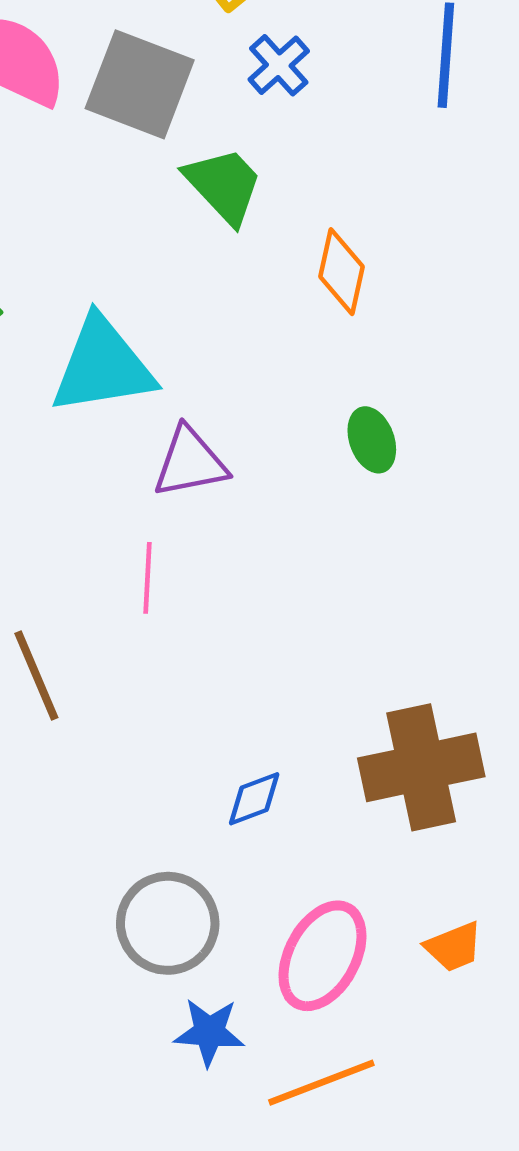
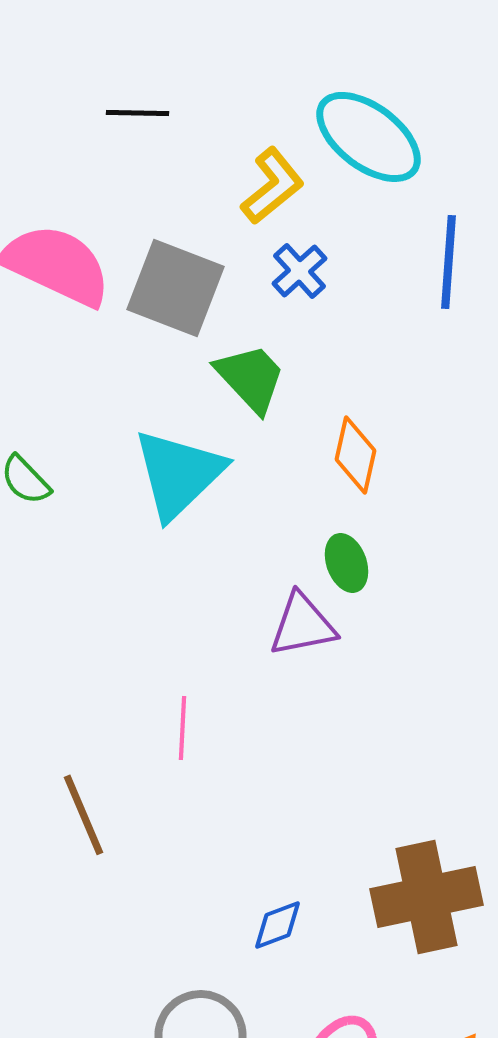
cyan triangle: (103, 366) -> (178, 474), moved, turned -35
green ellipse: (372, 440) -> (346, 563), moved
purple triangle: (190, 462) -> (302, 625), moved

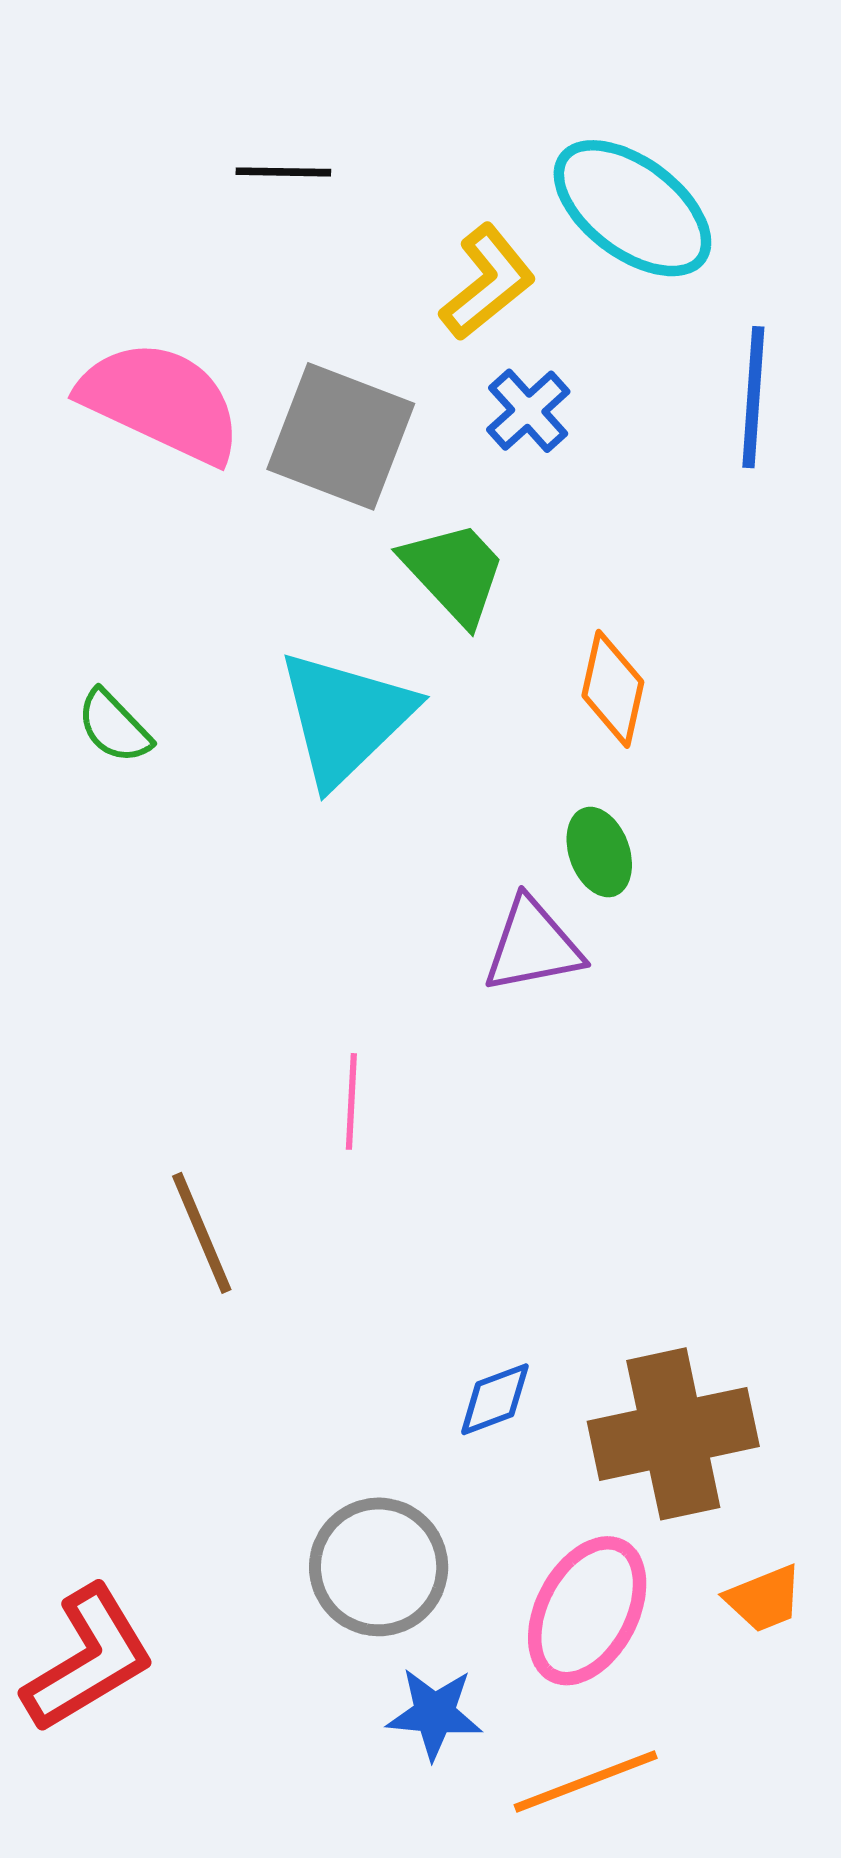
brown cross: (426, 897) -> (673, 1434), moved

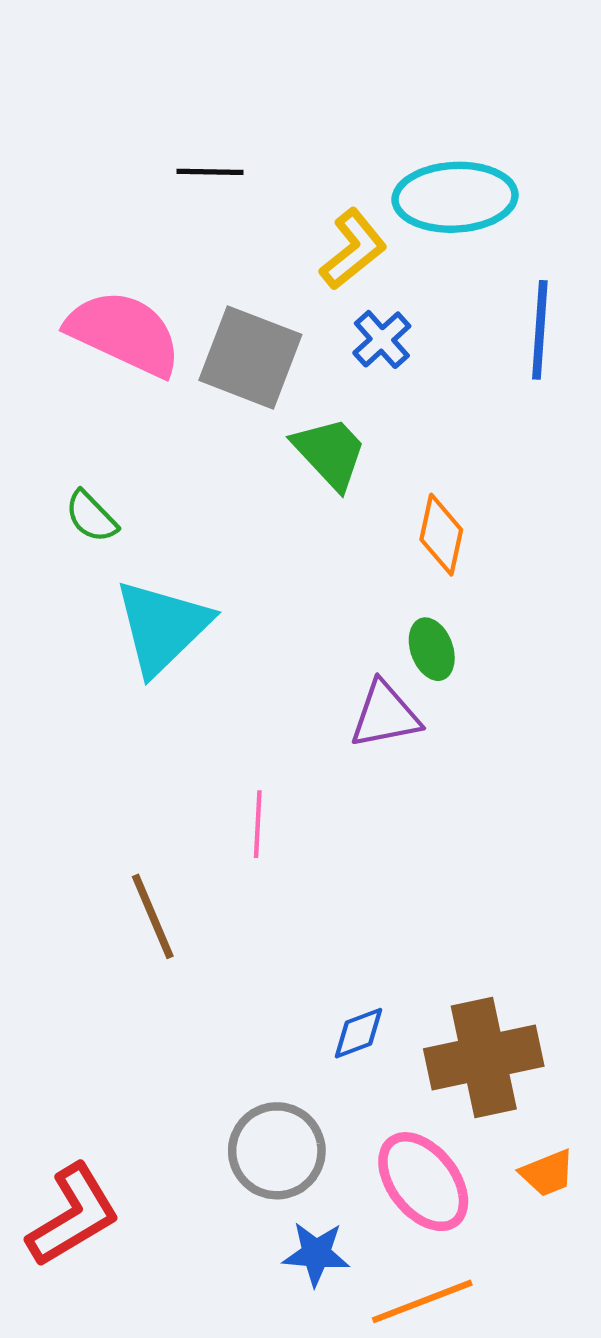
cyan ellipse: (632, 208) -> (455, 197), turned -40
cyan triangle: (345, 718) -> (162, 627), moved
green semicircle: (114, 727) -> (91, 517), moved
pink ellipse: (587, 1611) -> (423, 1182), turned -66

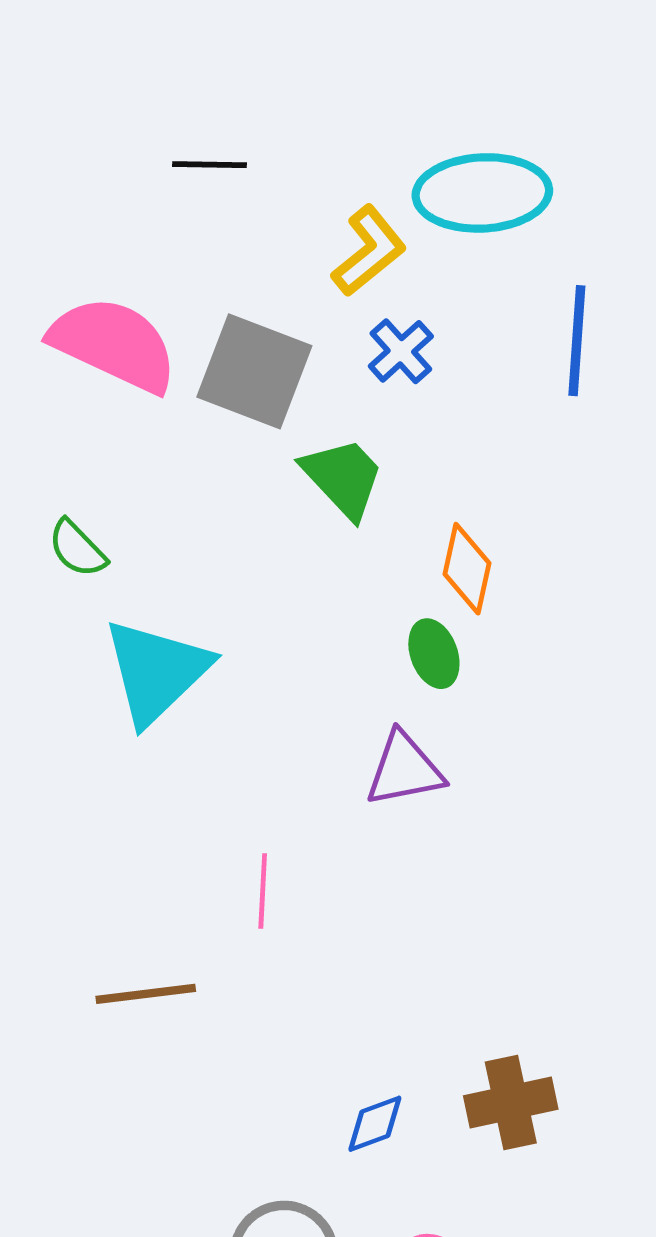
green ellipse: (432, 649) -> (434, 654), moved
brown line: (153, 916) -> (146, 994), turned -74
brown cross: (484, 1058) -> (511, 1102), moved, size x0.7

